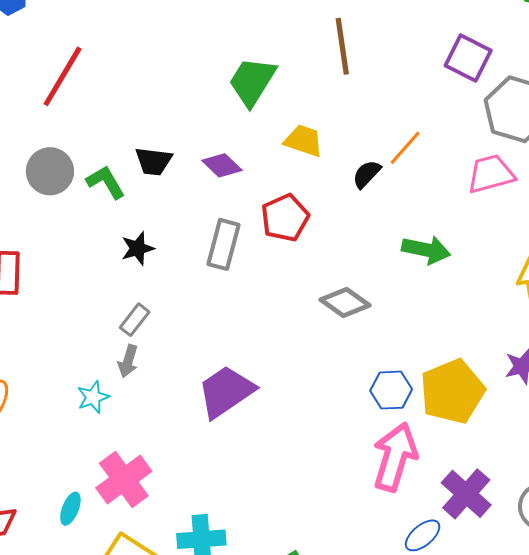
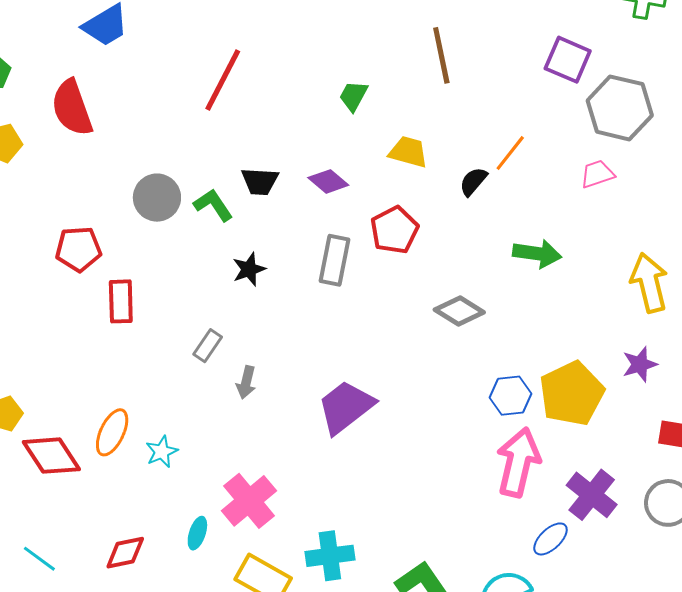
red line: (63, 76) -> (223, 80), moved
green trapezoid: (252, 81) -> (353, 96), size x0.6
pink trapezoid: (491, 174) -> (597, 174), size x0.7
gray rectangle: (135, 320) -> (208, 346), moved
cyan star: (93, 397) -> (162, 452), moved

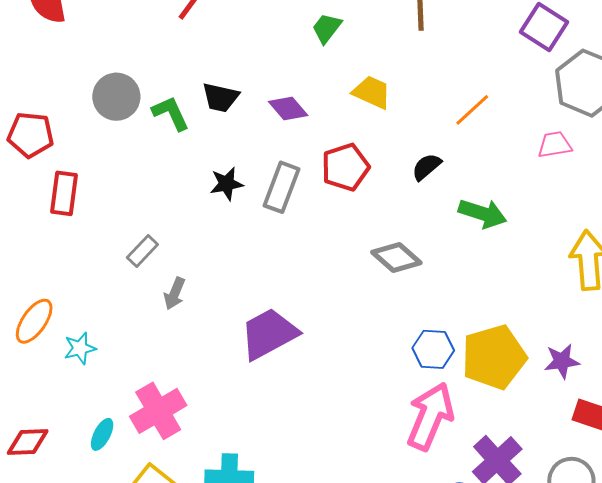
black semicircle: (473, 182) -> (427, 167), moved
black star: (249, 269) -> (227, 184), moved
purple star: (640, 364) -> (562, 361), moved

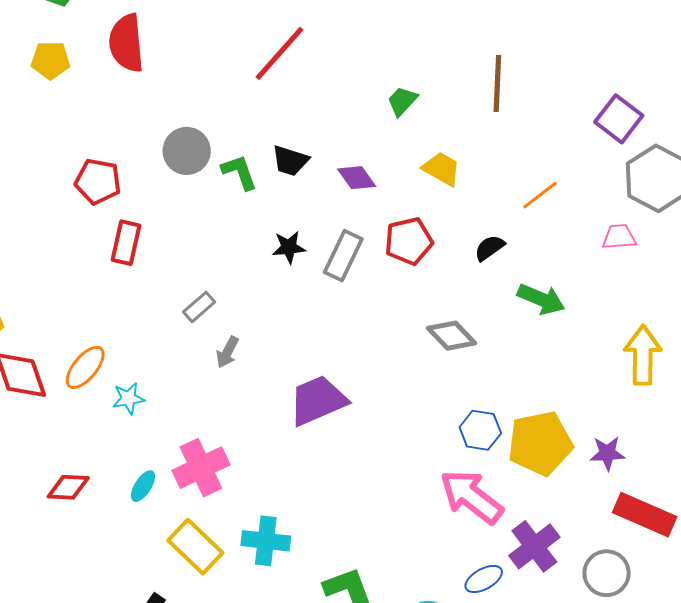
pink arrow: (430, 416) -> (471, 497), turned -80

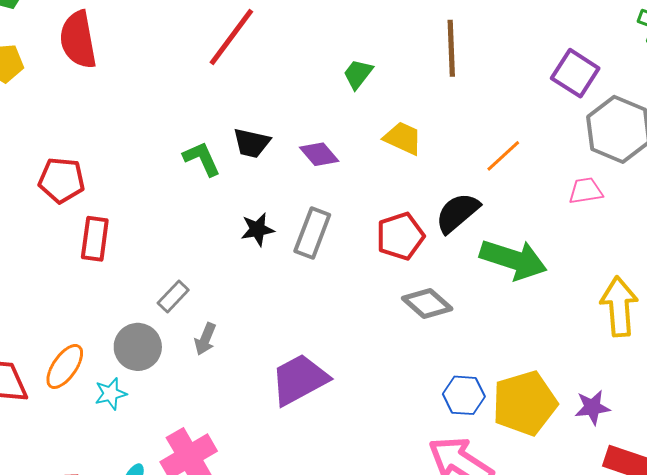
gray circle: (187, 151) -> (138, 347), moved
red pentagon: (409, 241) -> (400, 236), moved
black semicircle: (490, 248) -> (457, 213), size x1.5
green arrow: (541, 299) -> (513, 259), size x1.4

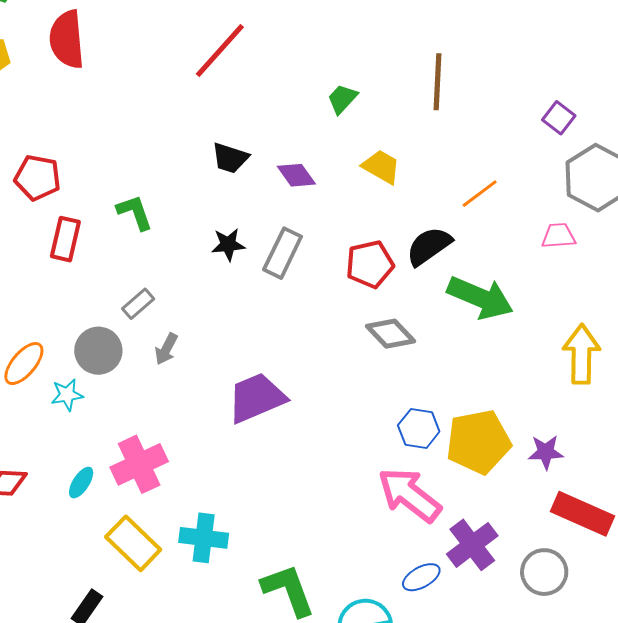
purple square: (575, 73) -> (559, 118), size x0.7
green L-shape: (202, 159) -> (135, 212), moved

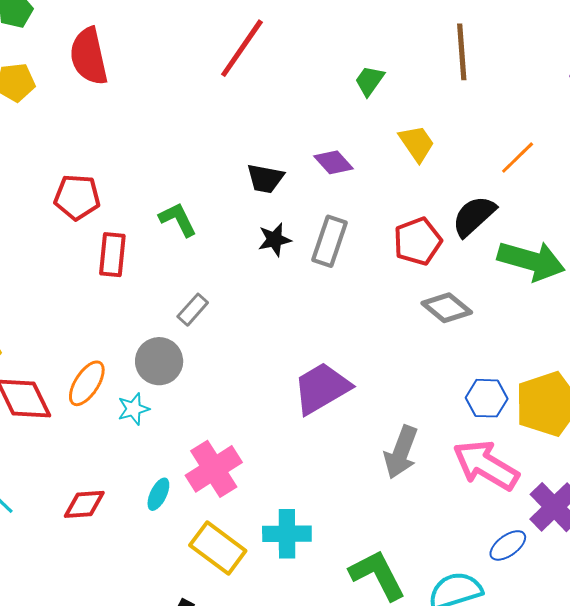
black trapezoid: (230, 158) -> (265, 178), moved
yellow trapezoid: (381, 167) -> (417, 143), turned 33
gray arrow: (166, 349) -> (401, 452), moved, size x1.6

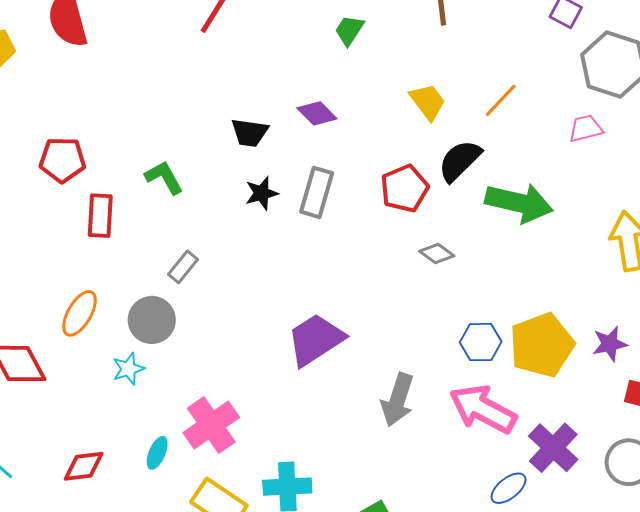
yellow trapezoid: (417, 143) -> (428, 102), moved
gray diamond: (447, 308) -> (437, 253), size x0.7
orange ellipse: (87, 383) -> (79, 313), moved

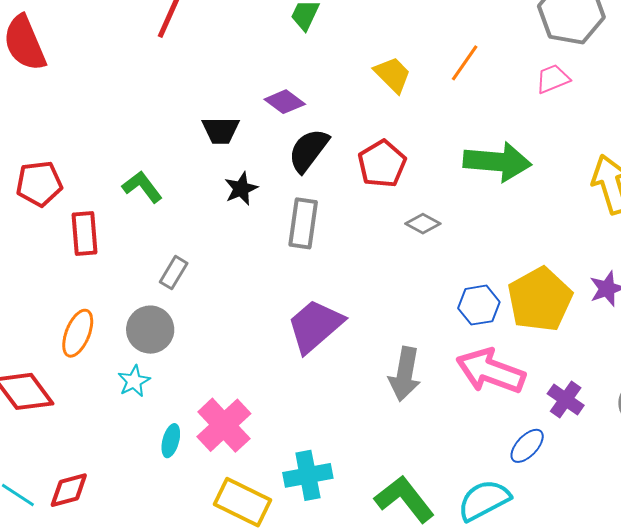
black semicircle: (460, 161) -> (308, 150), moved
gray rectangle: (317, 192) -> (303, 223), moved
purple cross: (553, 448) -> (566, 399), size x0.7
cyan ellipse: (157, 453) -> (171, 441), moved
red diamond: (84, 466) -> (69, 490), moved

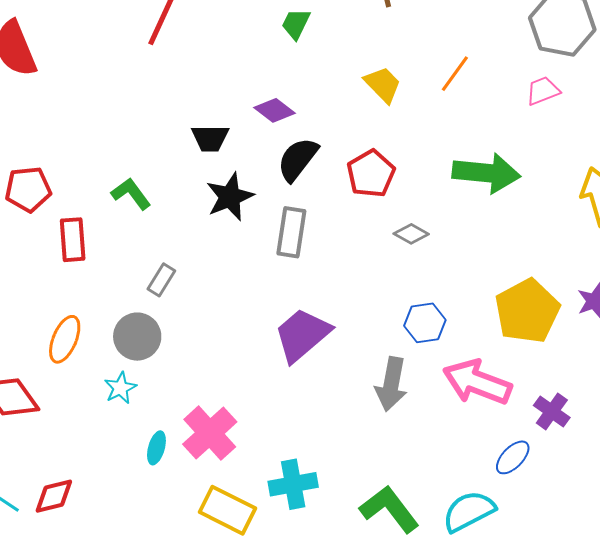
black star: (241, 189) -> (230, 197), size x1.4
blue hexagon: (479, 305) -> (425, 323), moved

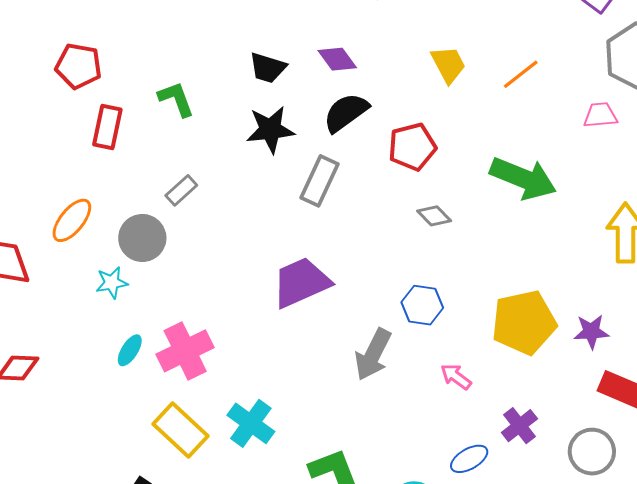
pink arrow: (477, 382) -> (456, 377), size x0.5
cyan cross: (293, 484) -> (251, 423), turned 30

